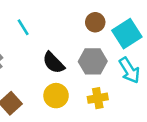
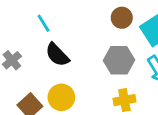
black semicircle: (53, 63) -> (57, 55), moved
yellow circle: (56, 96) -> (61, 97), moved

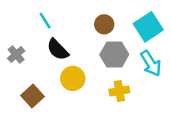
brown circle: (122, 18) -> (104, 24), moved
yellow circle: (61, 97) -> (73, 78), moved

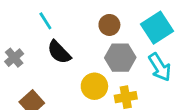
yellow circle: (73, 78) -> (94, 86), moved

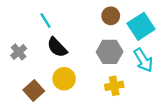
brown circle: (109, 25) -> (111, 16), moved
yellow circle: (94, 86) -> (64, 79), moved

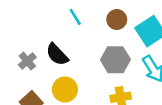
cyan line: (45, 21) -> (75, 17), moved
gray cross: (19, 52) -> (27, 61), moved

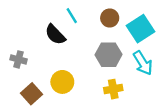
black semicircle: (57, 55) -> (55, 35), moved
gray cross: (27, 61) -> (19, 59), moved, turned -35

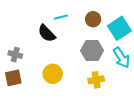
cyan line: (72, 16) -> (61, 17), turned -72
brown square: (32, 94) -> (13, 78), moved, turned 30

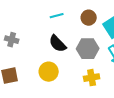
black semicircle: (47, 33) -> (58, 44), moved
gray cross: (15, 55) -> (12, 40), moved

